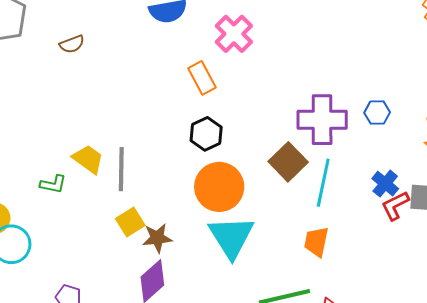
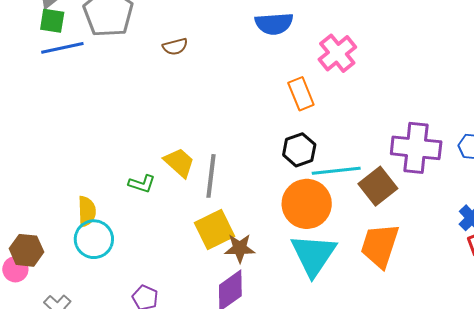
cyan line: (323, 183) -> (336, 171), moved, turned 66
yellow square: (130, 222) -> (215, 230), size x1.4
orange trapezoid: (316, 242) -> (380, 246), moved, size x1.5

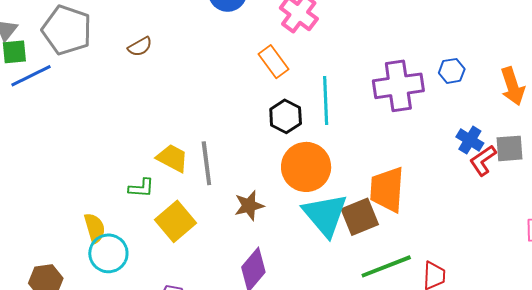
cyan line: (336, 171) -> (326, 100), moved, turned -72
brown square: (378, 186) -> (360, 217), moved, turned 30
yellow square: (215, 230) -> (176, 221), moved
brown star: (240, 248) -> (249, 206), moved

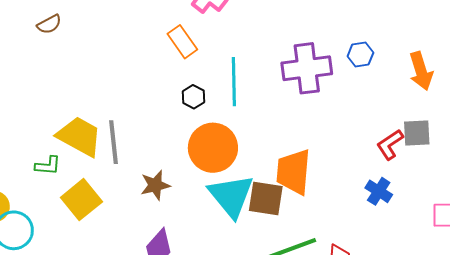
black hexagon: (286, 116) -> (193, 97), size x0.7
blue cross: (470, 140) -> (379, 191), moved
yellow trapezoid: (172, 158) -> (79, 136), size x1.4
brown square: (360, 217) -> (266, 198), turned 30

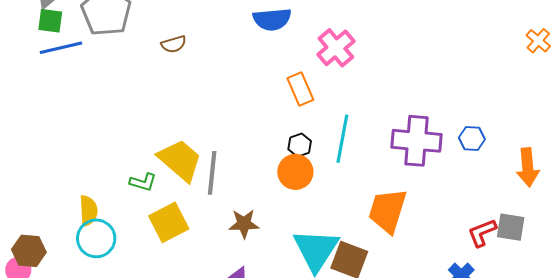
orange circle: (213, 148) -> (295, 172), moved, size x0.7
orange trapezoid: (294, 172) -> (388, 211), moved

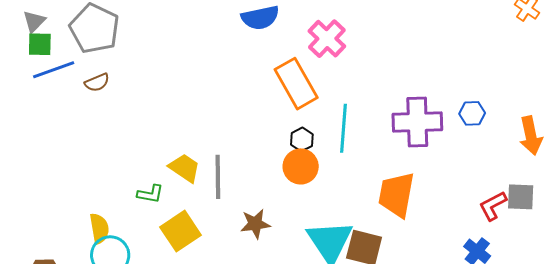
brown semicircle: (174, 44) -> (97, 82), moved
orange rectangle: (300, 89) -> (296, 84), size x1.5
yellow trapezoid: (180, 160) -> (185, 168), size x0.7

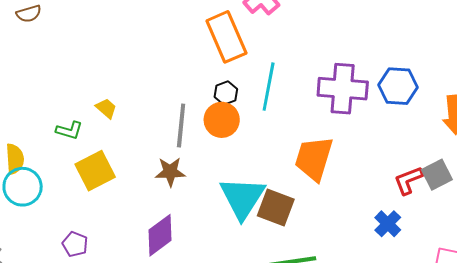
blue hexagon: (472, 113) -> (398, 86), size x1.5
yellow trapezoid: (185, 168) -> (106, 108), size x0.7
gray line: (218, 177) -> (181, 126), moved
gray square: (521, 197) -> (437, 175), turned -36

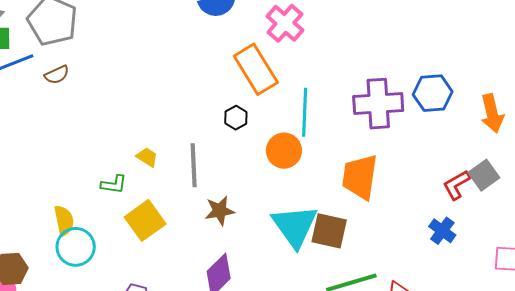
black hexagon: (226, 93) -> (236, 118), moved
orange circle: (222, 120) -> (284, 151), moved
gray line: (181, 126) -> (194, 165), moved

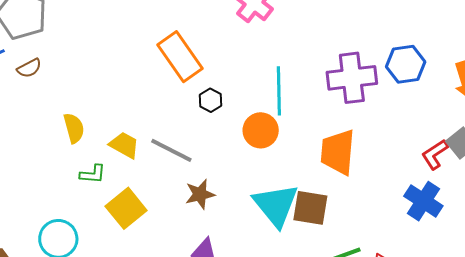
orange rectangle: (256, 69) -> (180, 57), moved
yellow trapezoid: (147, 157) -> (124, 145), size x1.4
gray line: (194, 165) -> (171, 150), turned -57
yellow semicircle: (64, 221) -> (74, 128), moved
blue cross: (442, 231) -> (423, 201), size x1.4

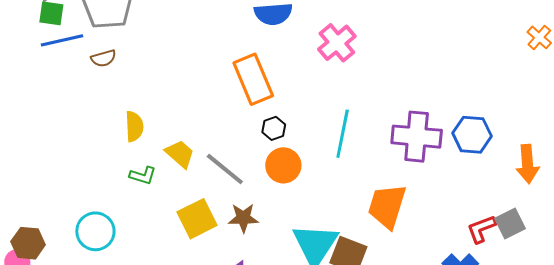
orange circle: (261, 130) -> (283, 165), moved
yellow square: (126, 208) -> (197, 219), moved

